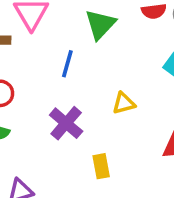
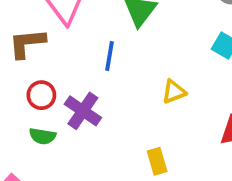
purple cross: (66, 123) -> (83, 111), moved

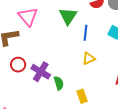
blue line: (109, 56) -> (86, 33), moved
green semicircle: (42, 136) -> (59, 83), moved, turned -112

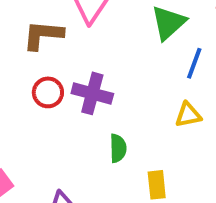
purple cross: (41, 72) -> (92, 93), moved, turned -30

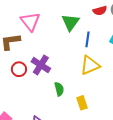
purple cross: (92, 93) -> (41, 65), turned 30
yellow triangle: (188, 115) -> (90, 65), size x1.5

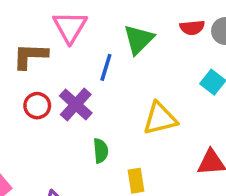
blue line: (87, 39) -> (106, 67), moved

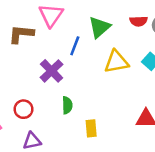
red circle: (37, 106) -> (23, 109), moved
yellow triangle: (160, 119) -> (116, 62), moved

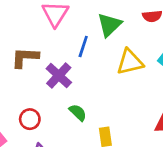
brown L-shape: (21, 34) -> (25, 57), moved
green semicircle: (67, 105) -> (78, 113), turned -42

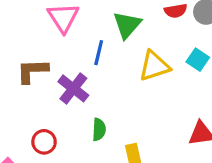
green semicircle: (78, 113) -> (99, 130), turned 54

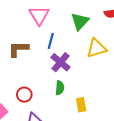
blue line: (99, 53) -> (51, 41), moved
purple cross: (73, 88) -> (61, 62), moved

